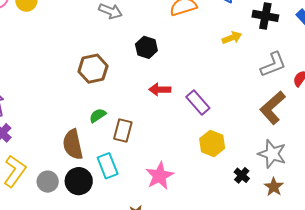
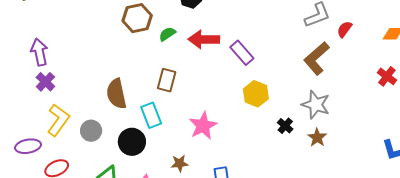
red arrow: (160, 89) -> (204, 39), size x1.4
green semicircle: (98, 115) -> (167, 34), moved
black circle: (79, 181) -> (132, 142), moved

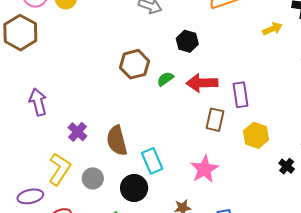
purple rectangle: (242, 53) -> (240, 95), turned 35
brown rectangle: (167, 80) -> (215, 120), moved
purple cross: (45, 82) -> (78, 132), moved

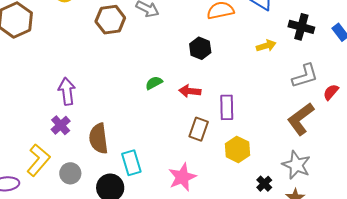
black hexagon: (187, 41) -> (200, 48), moved
brown hexagon: (134, 64) -> (110, 20), moved
red arrow: (202, 83) -> (190, 91), size x0.7
purple arrow: (38, 102) -> (67, 91), moved

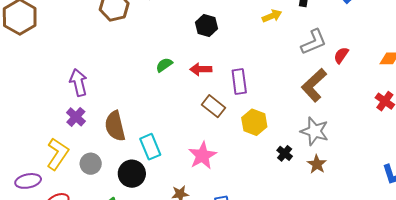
brown rectangle: (199, 129) -> (214, 106), turned -65

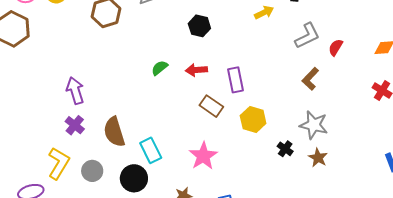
brown L-shape: (314, 85) -> (310, 79), size x0.7

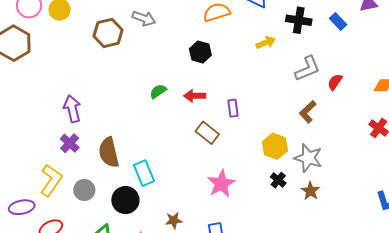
purple rectangle: (235, 80) -> (233, 108), size x0.7
yellow hexagon: (253, 120) -> (275, 146), moved
pink star: (203, 156) -> (221, 184), moved

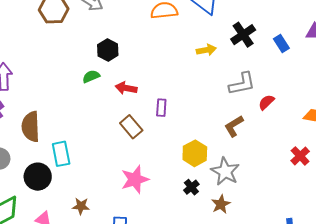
black cross: (299, 20) -> (243, 35), turned 35
black hexagon: (200, 52) -> (108, 50), moved

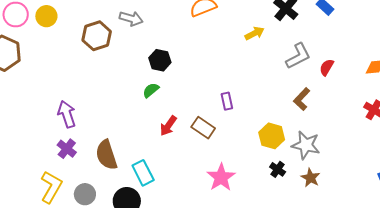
red arrow: (126, 88) -> (168, 126), moved, turned -50

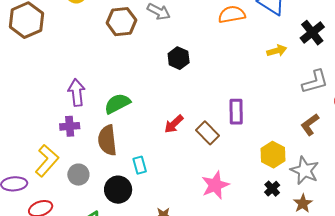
green semicircle: (151, 90) -> (117, 104), moved, size x1.5
purple rectangle: (227, 101) -> (236, 112), size x1.4
purple cross: (67, 149) -> (70, 126), turned 36
cyan rectangle: (143, 173) -> (140, 165), size x0.7

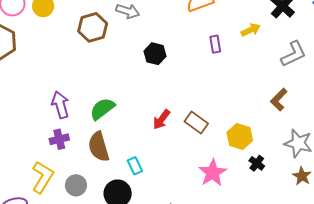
purple rectangle: (236, 112) -> (215, 44), moved, size x0.7
brown L-shape: (310, 125) -> (279, 100), moved
yellow hexagon: (273, 155) -> (240, 136), moved
black cross: (272, 189) -> (257, 163), moved

